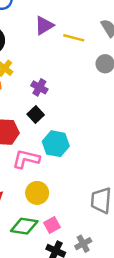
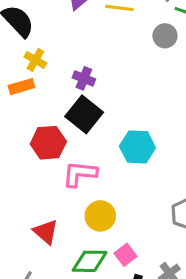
black square: (36, 115) -> (84, 114), size x1.6
cyan hexagon: (56, 144) -> (137, 147), moved

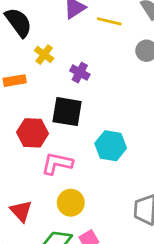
yellow cross: (35, 60) -> (44, 55), moved
purple cross: (84, 78) -> (80, 73), moved
black square: (84, 114) -> (67, 112), turned -36

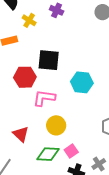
purple cross: (80, 73) -> (57, 10), moved

